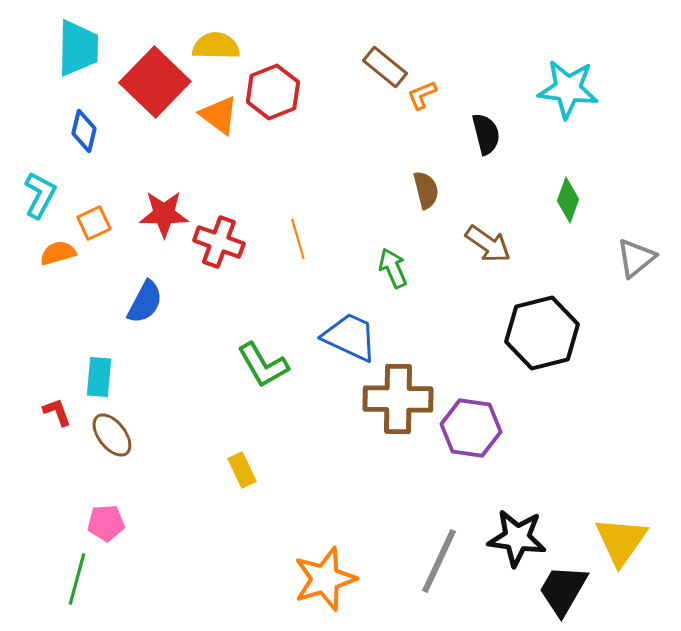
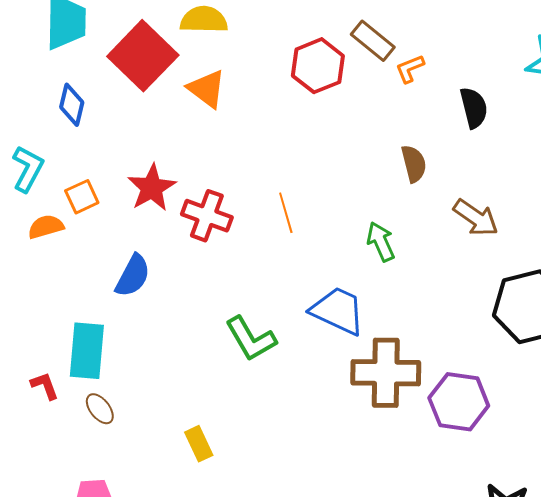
red hexagon: (273, 92) -> (318, 66), moved
red star: (164, 214) -> (152, 188), turned -30
cyan rectangle: (99, 377) -> (87, 351), size x1.4
brown ellipse: (112, 435) -> (100, 409), size x0.7
yellow rectangle: (242, 470) -> (199, 444), moved

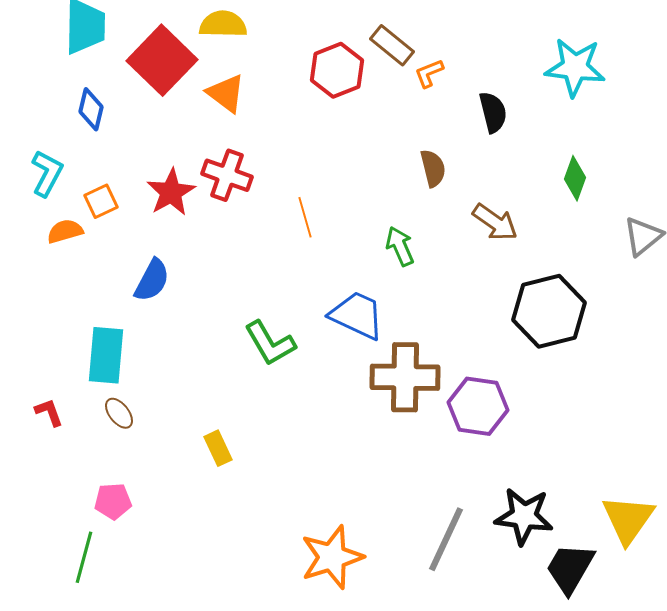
red cross: (207, 216) -> (227, 175), moved
red L-shape: (45, 386) -> (49, 412), moved

